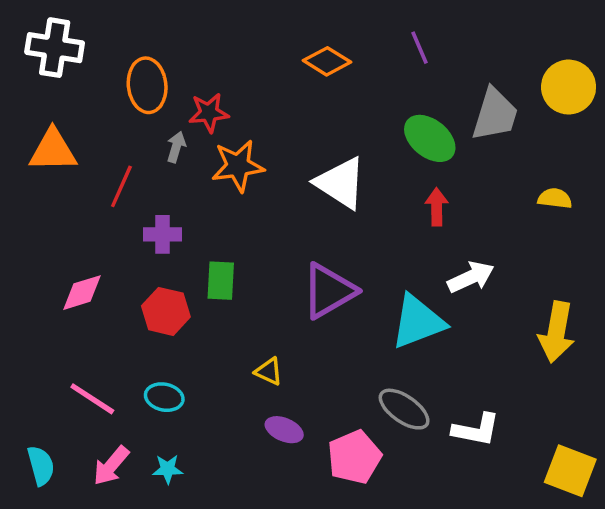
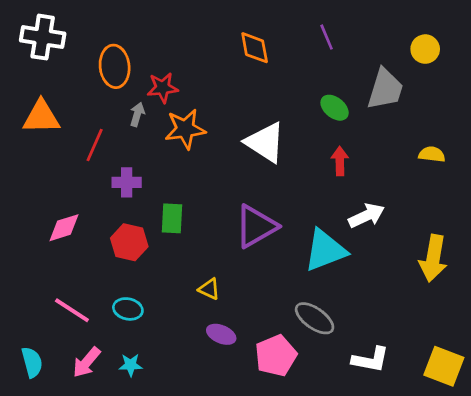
orange diamond: (327, 61) -> (255, 48), turned 48
yellow circle: (569, 87) -> (425, 49), moved, size x0.7
green ellipse: (430, 138) -> (335, 108), size x0.7
white L-shape: (476, 430) -> (371, 360), moved

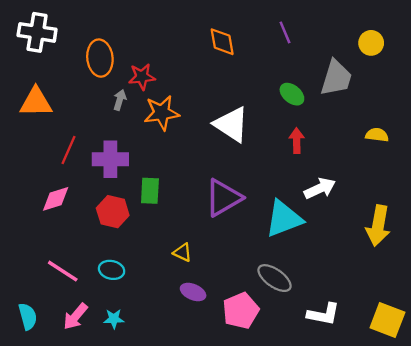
red line: (95, 145) -> (68, 150), moved
purple cross: (127, 182) -> (110, 159), size x1.4

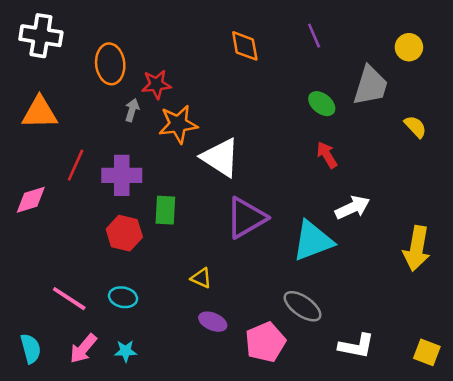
white triangle: (231, 124) -> (220, 157), moved
yellow semicircle: (377, 135) -> (415, 127), moved, turned 40
red arrow: (297, 141) -> (327, 155), turned -30
pink diamond: (56, 199) -> (31, 200), moved
yellow square: (387, 320) -> (427, 352), size x0.7

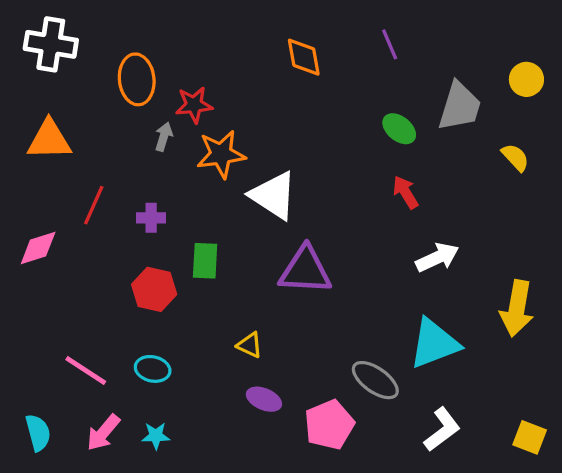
yellow circle: (409, 47) -> (526, 79), moved
purple cross: (122, 175) -> (151, 218), size x0.6
purple triangle: (246, 218) -> (305, 270), turned 33
cyan triangle: (313, 241) -> (434, 343), moved
white L-shape: (356, 346) -> (442, 429), turned -48

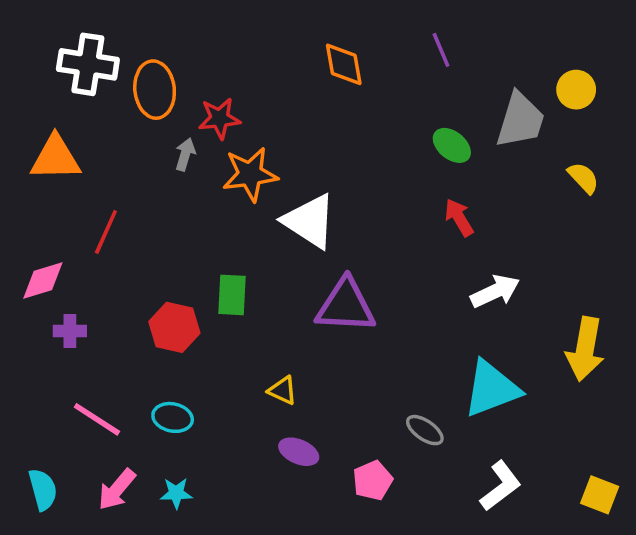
white cross: (51, 44) -> (88, 64), moved
yellow circle: (526, 79) -> (576, 90), moved
purple cross: (151, 218) -> (70, 331), moved
gray ellipse: (375, 380) -> (425, 430), size x0.7
pink pentagon: (329, 425) -> (373, 481), size x0.7

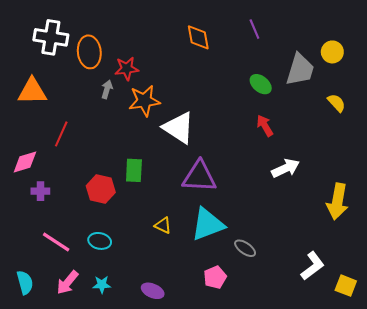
cyan triangle: (491, 389) -> (208, 224), moved
purple ellipse: (299, 452) -> (153, 291), moved
white L-shape: (500, 486) -> (313, 266), moved

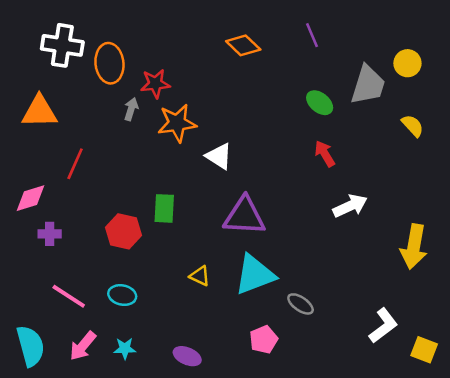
orange diamond: (198, 37) -> (243, 45), turned -36
white triangle: (179, 128) -> (219, 156), size x0.7
cyan semicircle: (25, 282) -> (31, 346), size x1.4

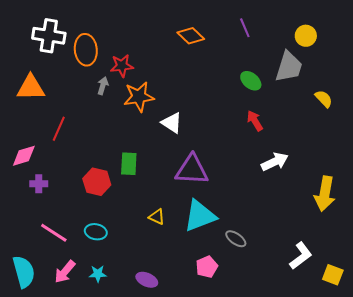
yellow circle: (407, 63) -> (306, 36), moved

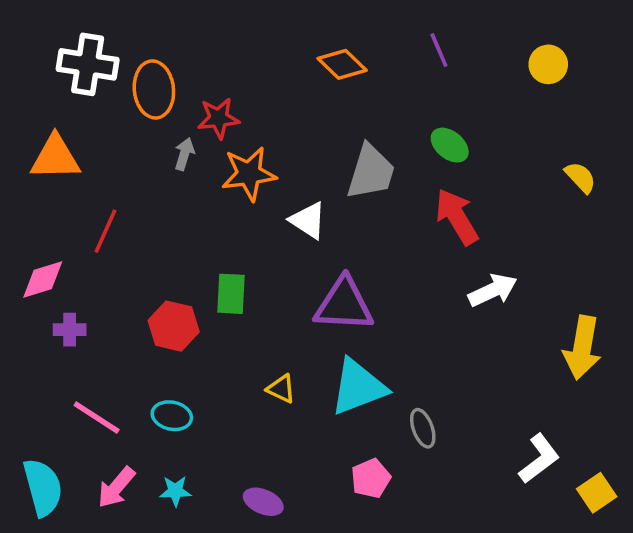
gray trapezoid: (289, 67) -> (371, 172), moved
red arrow: (255, 121) -> (457, 217), size x1.5
gray ellipse: (236, 239) -> (423, 428), turned 35
yellow square: (333, 275) -> (597, 493), turned 35

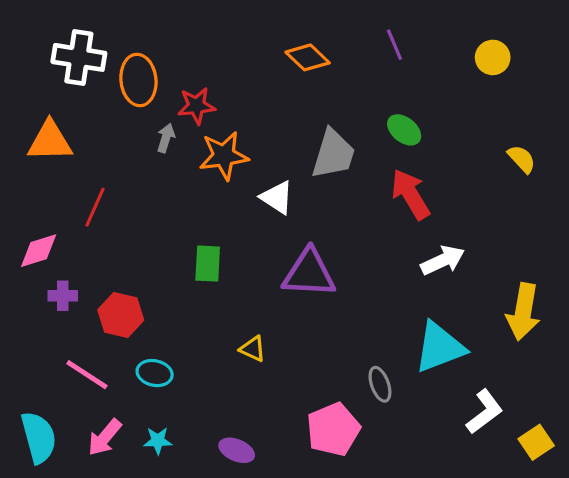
red hexagon: (174, 326) -> (121, 315), moved
cyan triangle: (358, 387) -> (440, 347), moved
pink pentagon: (371, 478) -> (333, 429), size x1.5

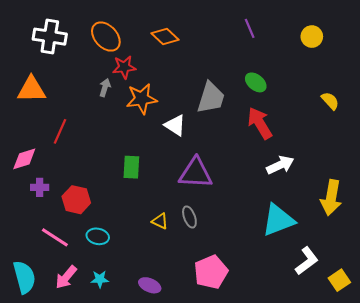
orange diamond: (308, 57) -> (165, 37), moved
orange ellipse: (138, 80) -> (106, 37), moved, turned -36
gray ellipse: (380, 384) -> (189, 217), moved

